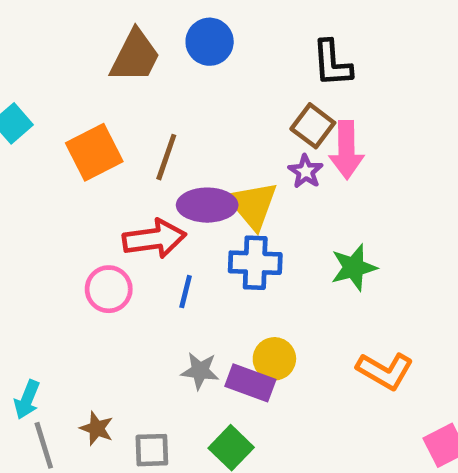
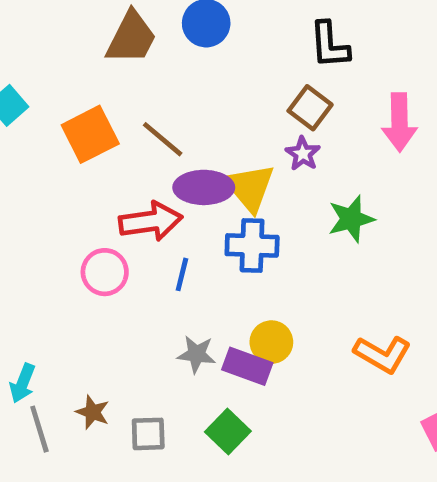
pink arrow: (346, 150) -> (399, 122), moved
brown line: (166, 157) -> (163, 139), turned -69
green star: (354, 268) -> (351, 219), moved

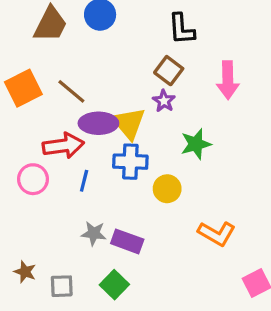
yellow circle: (271, 342) -> (167, 189), moved

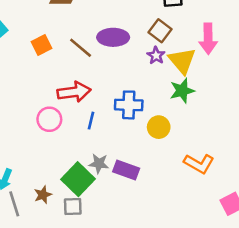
orange square: (23, 88) -> (42, 45), size x0.7
purple ellipse: (98, 123) -> (113, 37), moved
yellow triangle: (129, 123) -> (182, 61), moved
brown star: (25, 272) -> (43, 195), turned 30
green square: (114, 285) -> (78, 179), moved, size x1.4

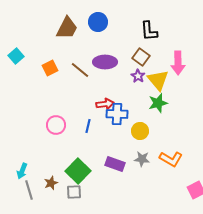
red arrow: (74, 92) -> (105, 104), moved, size x0.7
gray star: (99, 164) -> (142, 159), moved

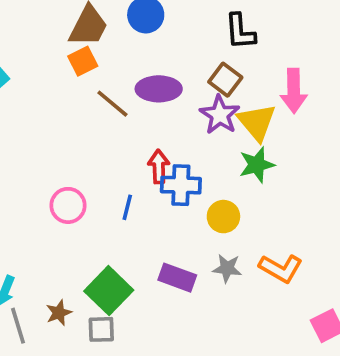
orange square: (50, 68) -> (83, 61), moved
purple star: (138, 76) -> (220, 115), size x1.5
red arrow: (105, 104) -> (159, 167), turned -84

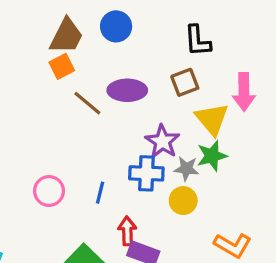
brown square: (225, 80) -> (185, 82), turned 32
purple star: (220, 115) -> (162, 141), moved
red arrow: (159, 167) -> (127, 231), moved
gray star: (227, 268) -> (186, 169), moved

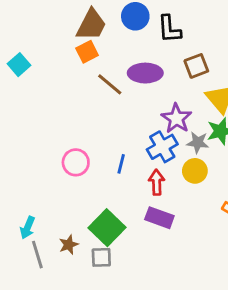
black L-shape: (198, 41) -> (169, 29), moved
blue cross: (146, 173) -> (162, 147), turned -32
red arrow: (127, 231) -> (157, 182), moved

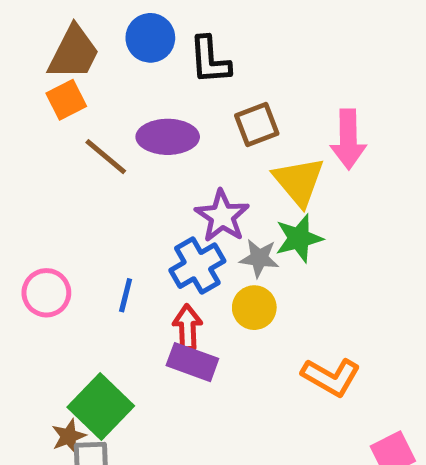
purple rectangle: (159, 218) -> (192, 362), moved
brown star: (69, 245) -> (69, 436), moved

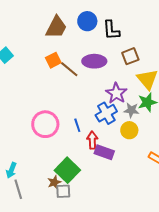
orange square: (66, 100) -> (53, 60), moved
pink circle: (46, 293) -> (45, 124), size x1.4
blue line: (126, 295) -> (77, 125), turned -32
red arrow: (187, 327) -> (92, 140), moved

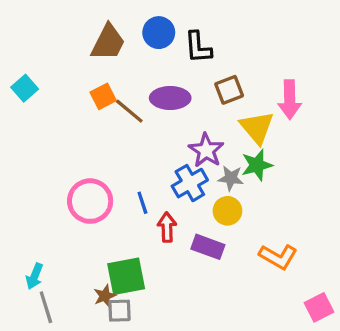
purple rectangle: (104, 152) -> (208, 247), moved
green square: (67, 170) -> (126, 276), turned 35

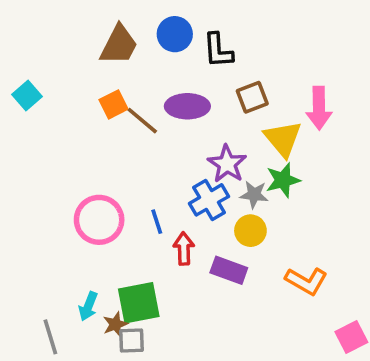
cyan arrow: (34, 276) -> (88, 306), moved

